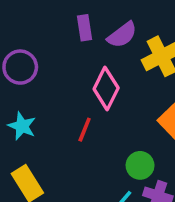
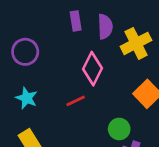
purple semicircle: (122, 35) -> (105, 27), turned -55
red line: (85, 130) -> (76, 101), turned 42

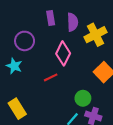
purple circle: (25, 52) -> (25, 41), moved
cyan star: (27, 98) -> (14, 66), moved

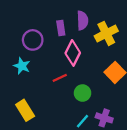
purple rectangle: (51, 18) -> (61, 28), moved
green circle: (83, 98) -> (82, 93), moved

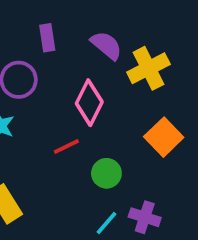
purple semicircle: (82, 20) -> (106, 45), turned -48
purple rectangle: (61, 28) -> (47, 38), moved

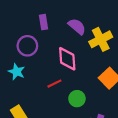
pink diamond: (89, 103) -> (67, 59), turned -30

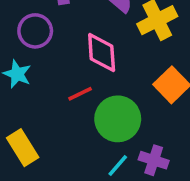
green circle: (77, 99) -> (118, 119), size x1.6

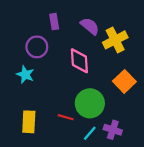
red line: (80, 94) -> (66, 117), moved, turned 42
yellow rectangle: (23, 148) -> (29, 122), turned 35

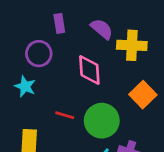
yellow cross: (115, 40) -> (132, 45), turned 30
red line: (66, 117) -> (65, 115), moved

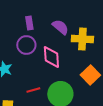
purple circle: (39, 54) -> (26, 45), moved
red line: (65, 115) -> (33, 90), turned -32

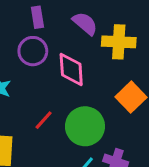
red line: (33, 90) -> (44, 120), turned -32

